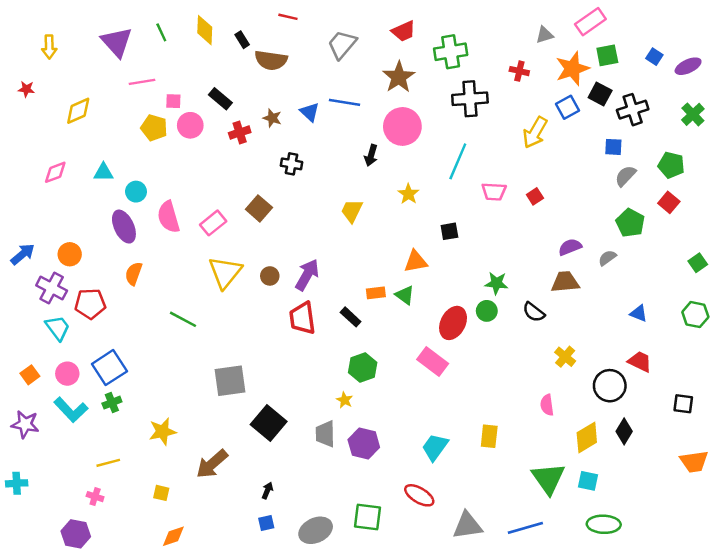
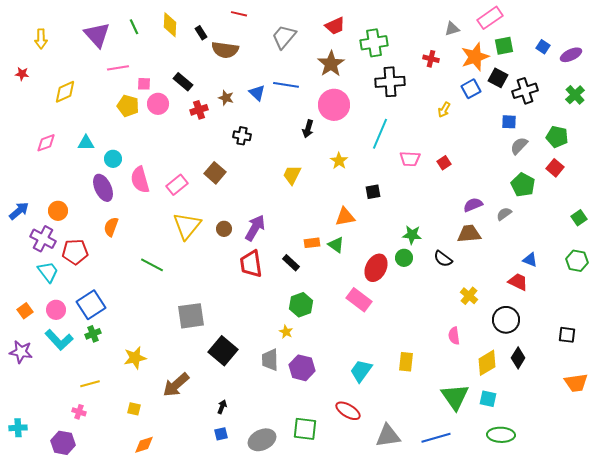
yellow arrow: (535, 133) -> (444, 110), size x0.6
red trapezoid: (640, 362) -> (518, 282), moved
cyan cross: (17, 483) -> (18, 428), moved

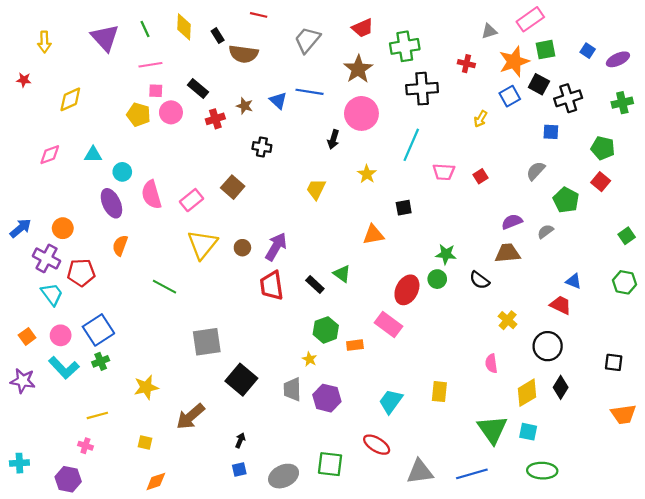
pink line: (118, 68) -> (150, 65), moved
green cross: (575, 95) -> (622, 103), turned 30
gray semicircle: (519, 146) -> (536, 171), moved
orange rectangle: (312, 243) -> (355, 345), moved
green triangle: (336, 245) -> (342, 274), moved

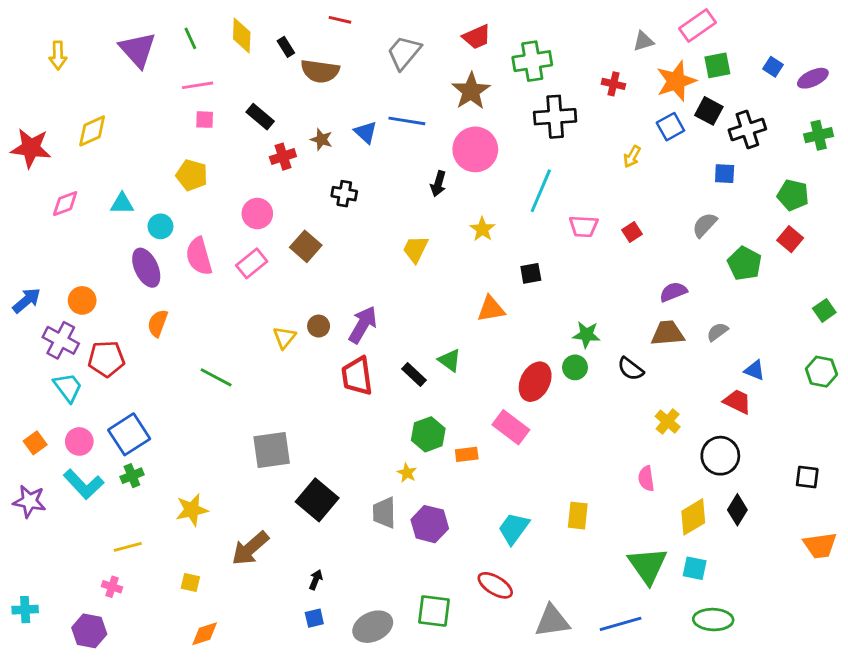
red star: (24, 80) -> (31, 148), moved, size x2.0
pink circle: (171, 112) -> (257, 214), moved
yellow pentagon: (139, 115) -> (192, 175), moved
gray semicircle: (545, 231) -> (717, 332), moved
yellow triangle: (202, 244) -> (284, 337), moved, size x0.6

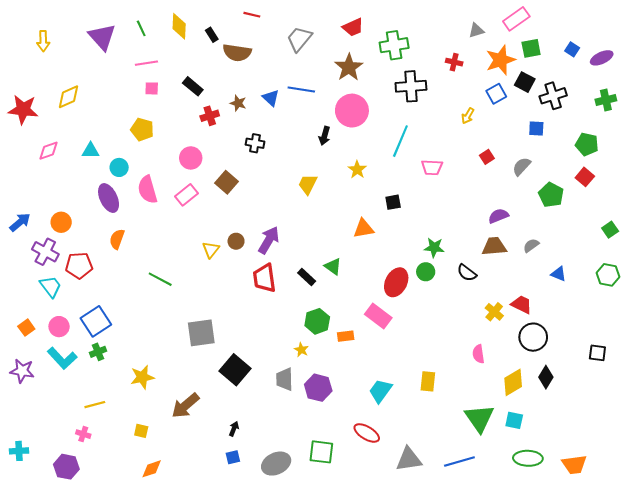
red square: (632, 232) -> (487, 157), moved
red trapezoid: (737, 402) -> (522, 304), moved
orange trapezoid: (820, 545) -> (574, 465), moved

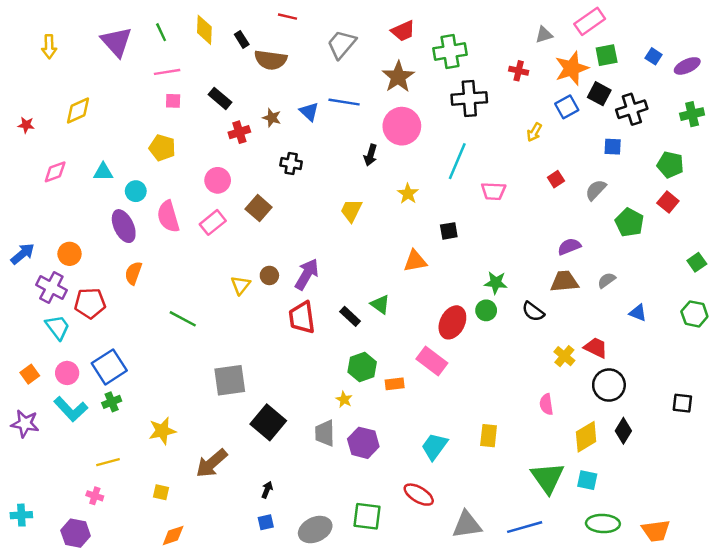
red star: (23, 109) -> (26, 125), size x0.5

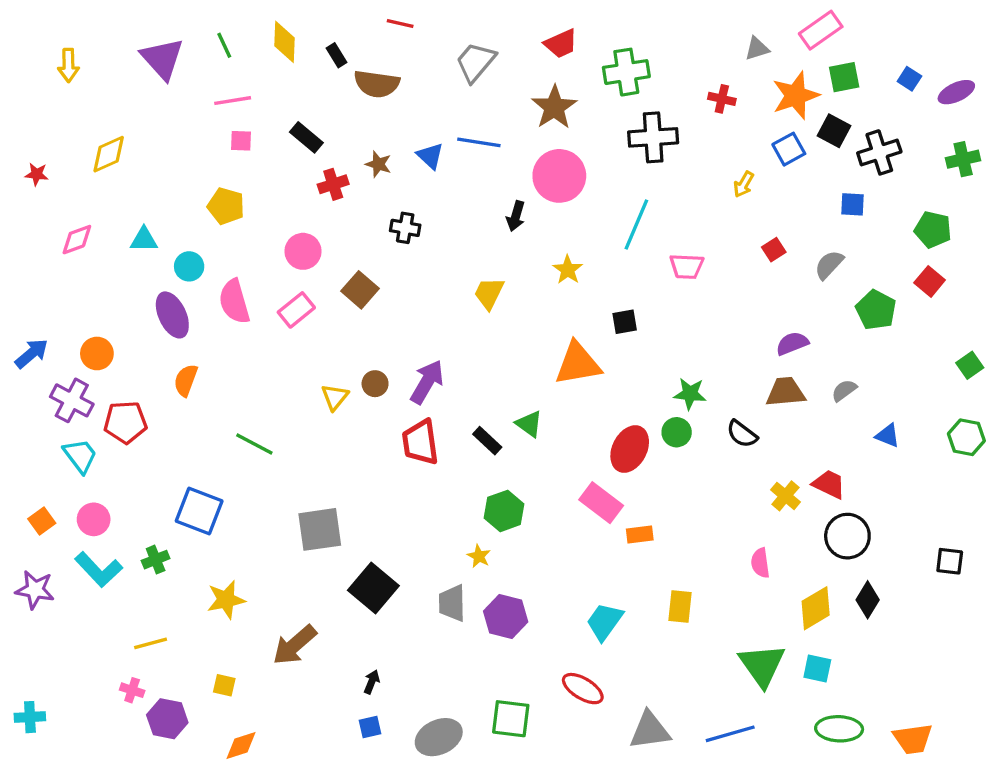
orange triangle: (415, 261) -> (578, 364), size x1.4
blue square: (109, 367) -> (199, 511), moved, turned -36
orange rectangle: (395, 384) -> (640, 534), moved
purple hexagon: (76, 533) -> (167, 719), moved

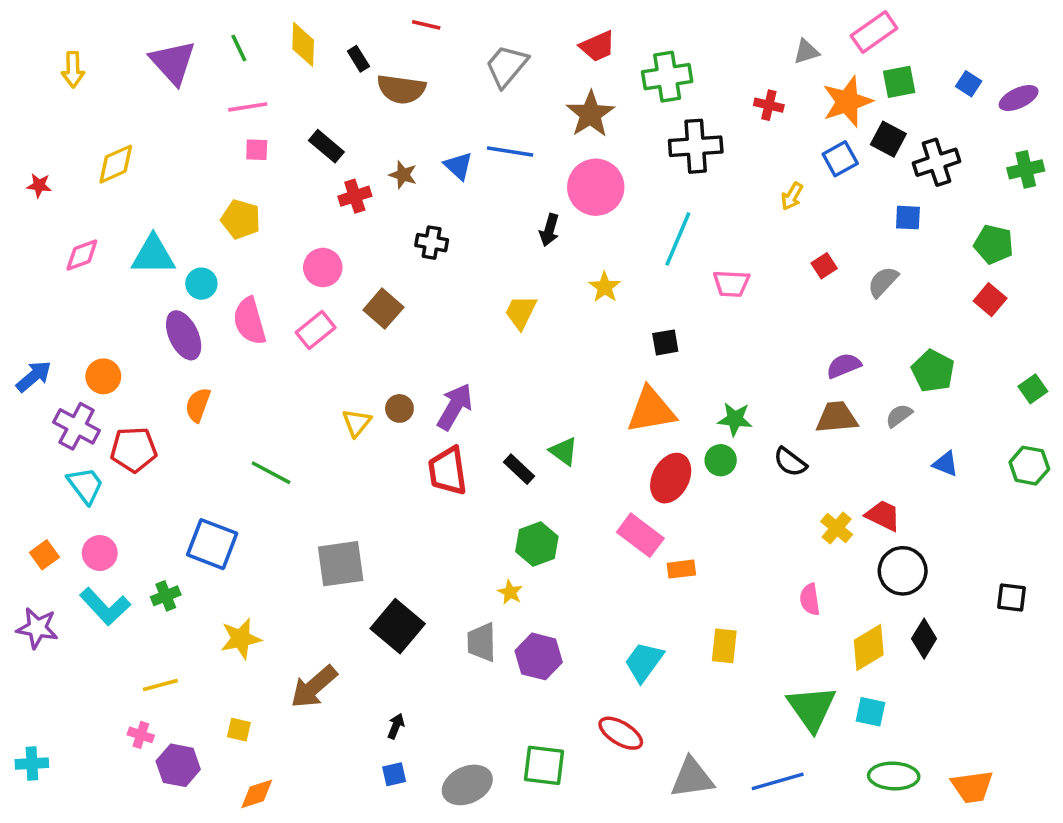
cyan triangle: (144, 240) -> (153, 255), size x1.5
green pentagon: (876, 310) -> (933, 371), moved
orange triangle: (578, 364) -> (651, 410), moved

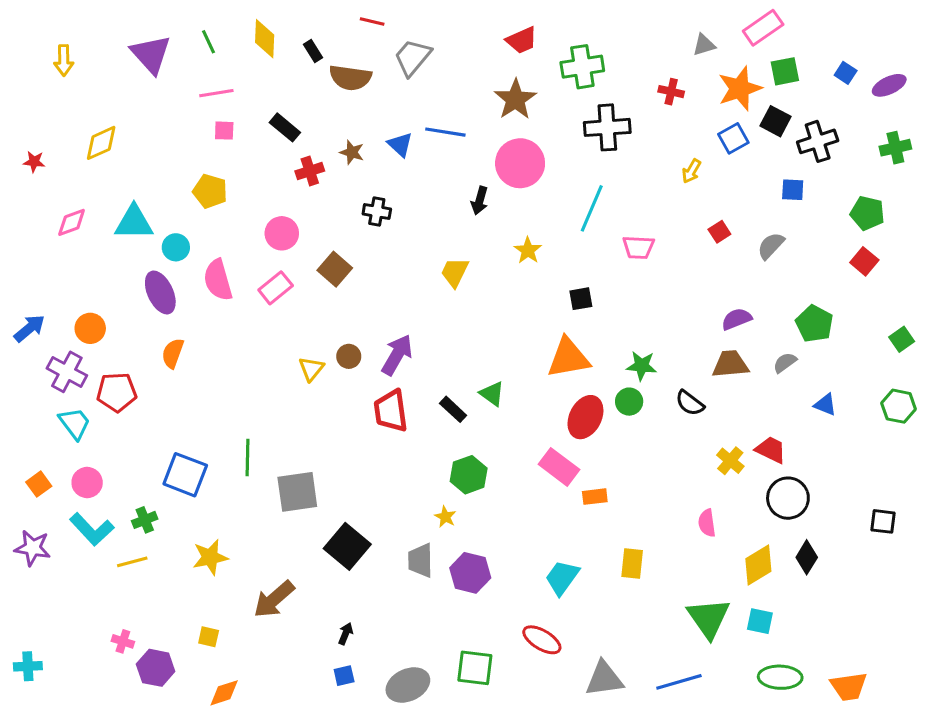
gray trapezoid: (507, 66) -> (413, 57), moved
green line: (271, 473) -> (248, 458), moved, turned 63
yellow line: (160, 685) -> (132, 562), moved

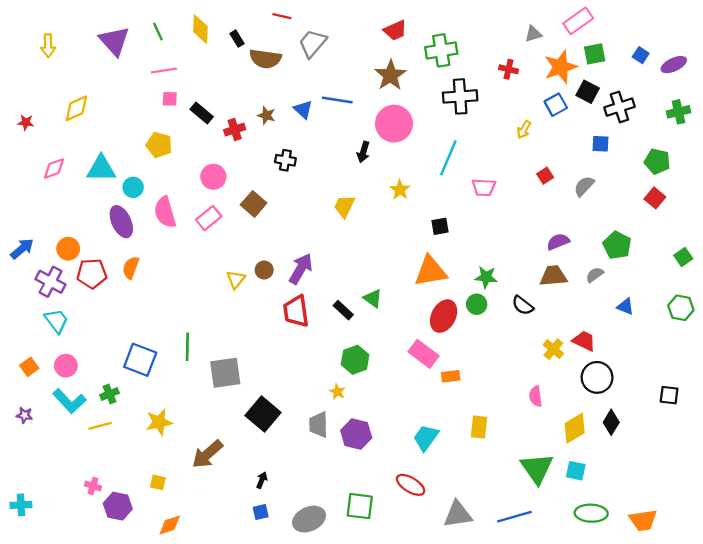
black rectangle: (285, 127) -> (202, 113), moved
red pentagon: (117, 392) -> (92, 274), moved
purple star: (33, 548) -> (25, 415), size x0.6

